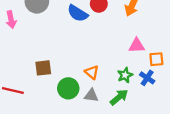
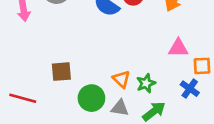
green star: (125, 75) -> (146, 83), moved

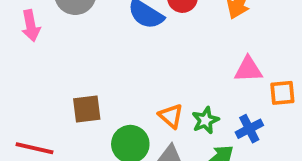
blue cross: (190, 89) -> (249, 129), moved, turned 30

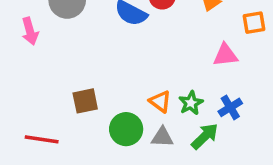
orange square: (282, 93) -> (254, 23), moved

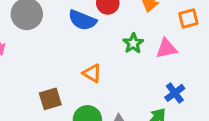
orange triangle: (160, 102) -> (92, 73), moved
green star: (191, 103) -> (133, 43), moved

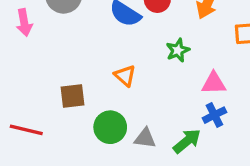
pink triangle: (166, 48) -> (214, 83), moved

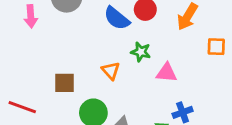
green star: (178, 50) -> (141, 52), moved, turned 30
pink triangle: (214, 83) -> (167, 73), moved

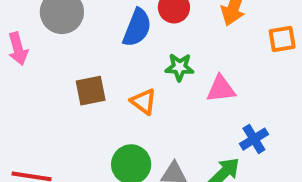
blue semicircle: (117, 18) -> (137, 28), turned -96
brown square: (65, 83) -> (91, 91), moved

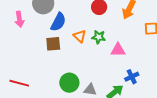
blue semicircle: (137, 28) -> (58, 22), moved
orange triangle: (143, 101) -> (80, 36), moved

